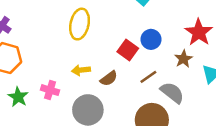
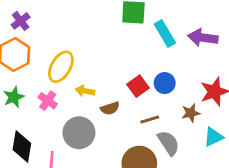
yellow ellipse: (80, 24) -> (61, 67), moved

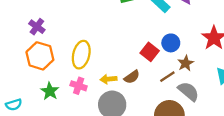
yellow arrow: (85, 91) -> (108, 79), moved
brown star: (191, 113) -> (186, 63), moved

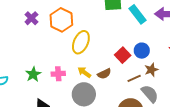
yellow ellipse: (81, 55) -> (81, 42), moved
orange hexagon: (40, 56) -> (61, 20), moved
yellow arrow: (108, 79) -> (84, 72), turned 32
pink cross: (79, 86) -> (58, 74), turned -32

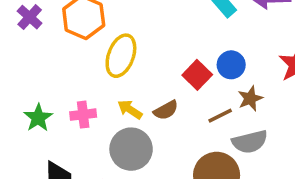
gray semicircle: (150, 94) -> (250, 142), turned 120

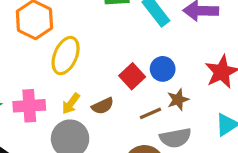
yellow arrow: (130, 109) -> (71, 104), turned -90
pink cross: (83, 115) -> (29, 106), size x1.4

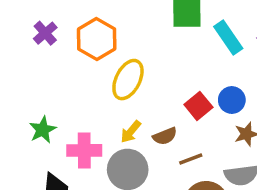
pink cross: (29, 106) -> (84, 150), moved
brown line: (150, 113) -> (191, 159), moved

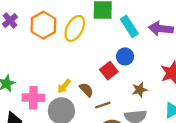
yellow ellipse: (128, 80) -> (75, 28), moved
blue circle: (232, 100) -> (125, 56), moved
brown semicircle: (165, 136) -> (86, 90), turned -112

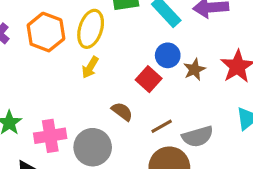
yellow arrow: (64, 86) -> (90, 67), moved
brown star: (140, 90) -> (194, 69), moved
brown line: (103, 105) -> (162, 126), moved

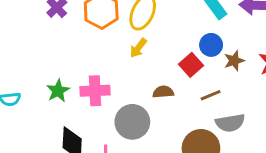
brown semicircle: (122, 111) -> (163, 92), turned -48
brown line: (162, 126) -> (211, 95), moved
pink cross: (50, 136) -> (95, 91), moved

